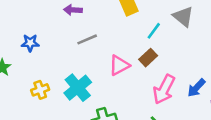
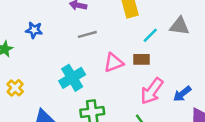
gray triangle: (183, 17) -> (179, 26), turned -40
brown rectangle: (148, 58) -> (141, 59), turned 35
yellow cross: (40, 90) -> (15, 88), moved, turned -35

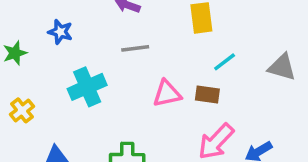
gray triangle: (179, 26) -> (282, 67), moved
cyan cross: (72, 78) -> (87, 87), moved

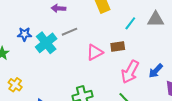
cyan line: (225, 62) -> (130, 23), moved
cyan cross: (87, 87) -> (46, 43), moved

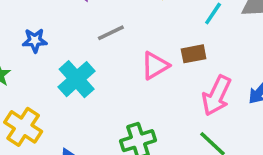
cyan cross: (46, 43) -> (77, 79), moved
yellow cross: (15, 85) -> (23, 127), size x1.5

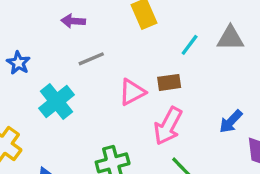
blue star: (35, 40) -> (18, 63), turned 30
pink arrow: (217, 96) -> (168, 126), moved

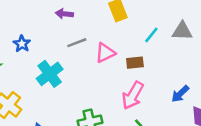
pink triangle: (132, 92) -> (105, 53), moved

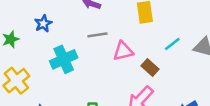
brown rectangle: (135, 63) -> (150, 68), turned 35

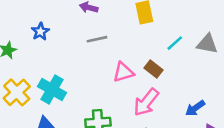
pink triangle: (123, 51) -> (123, 72), moved
cyan cross: (64, 59) -> (52, 90), moved, turned -32

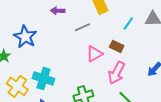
blue star: (40, 32) -> (25, 37), size x1.6
gray line: (97, 39) -> (82, 27), moved

